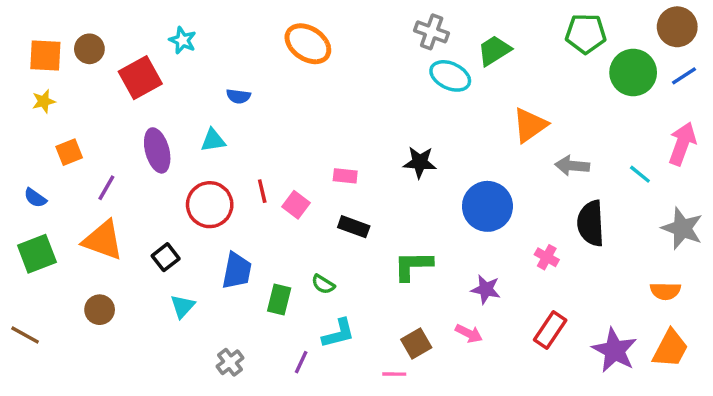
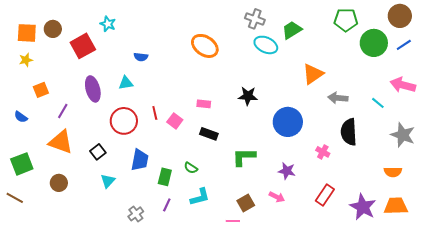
orange ellipse: (308, 44) -> (205, 46), moved
pink arrow: (682, 144) -> (403, 85), turned -95
green square: (37, 254) -> (22, 164), moved
orange trapezoid: (670, 349) -> (396, 206), turned -120
purple line: (301, 362) -> (167, 205), moved

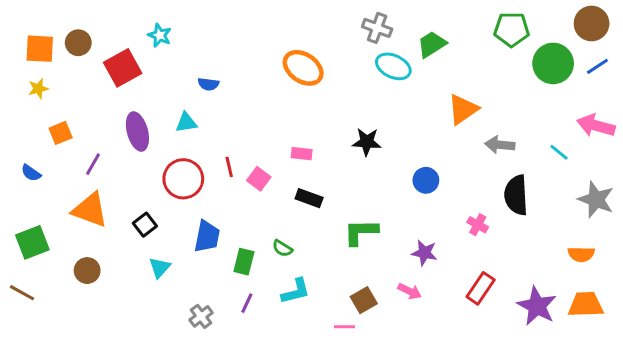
blue circle: (288, 122) -> (426, 180), size x0.6

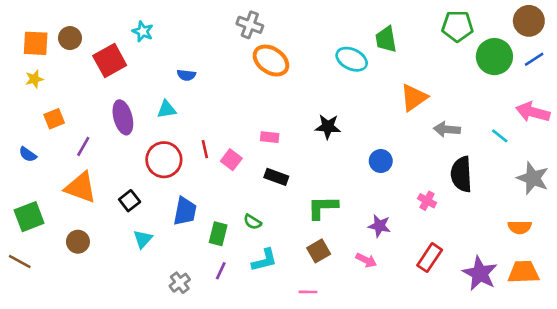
gray cross: (377, 28) -> (250, 25), moved
green trapezoid: (432, 44) -> (386, 39), turned -68
brown square: (364, 300) -> (319, 251), moved

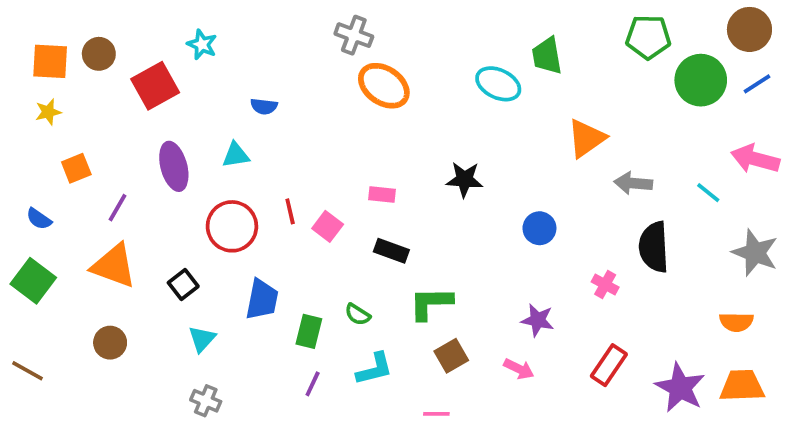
green L-shape: (323, 207) -> (431, 303), moved
green square: (29, 217) -> (33, 281), moved, turned -32
gray cross: (180, 283) -> (206, 401), moved, turned -30

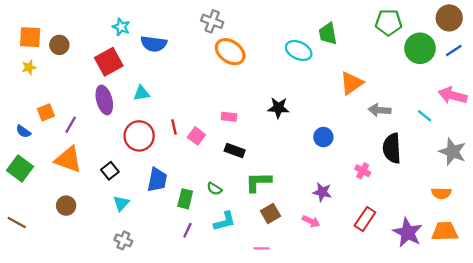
brown circle: (99, 54) -> (59, 45), moved
red square: (155, 86) -> (109, 62), moved
blue semicircle: (264, 106) -> (154, 44), moved, size x1.6
orange square: (76, 168) -> (46, 112), moved

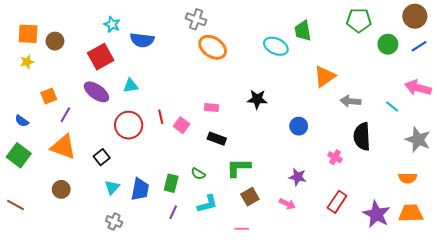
green circle: (420, 48) -> (388, 44), size x0.7
purple ellipse: (104, 100) -> (96, 92), turned -40
orange square: (46, 112) -> (49, 96), moved
blue trapezoid: (157, 180) -> (140, 189), moved

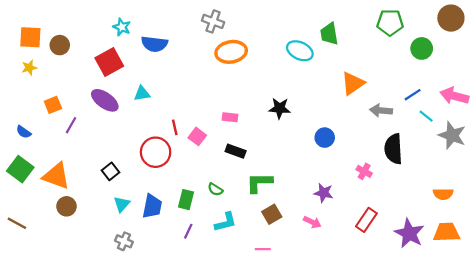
blue line: (419, 46) -> (413, 95), moved
orange ellipse: (213, 47) -> (231, 52), turned -44
red circle: (129, 125) -> (156, 152), moved
gray star: (418, 140) -> (452, 135), moved
orange triangle: (63, 147) -> (56, 176), moved

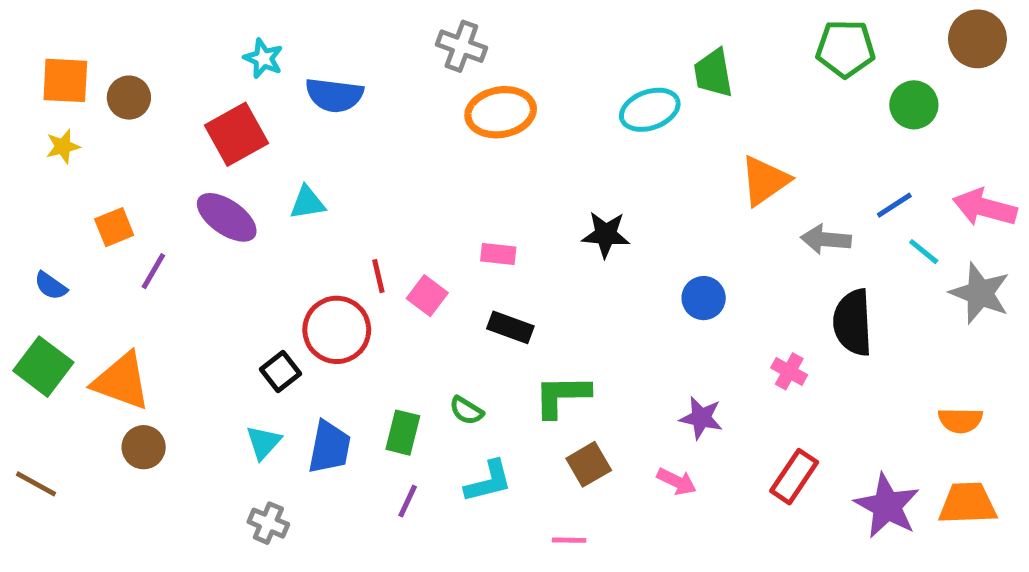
cyan ellipse: (300, 51) -> (650, 110), turned -45
black square: (110, 171) -> (281, 371), moved

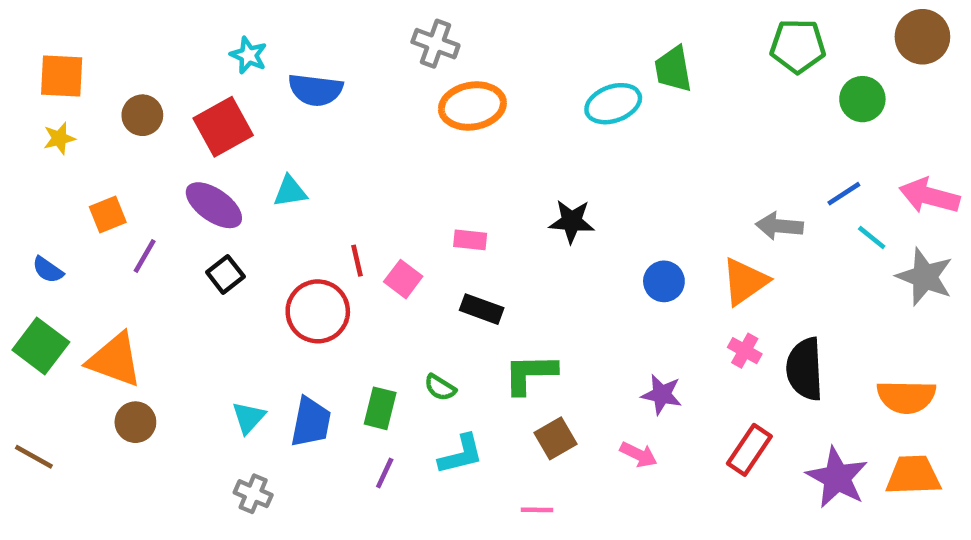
brown circle: (129, 98) -> (142, 115), moved
orange triangle: (765, 181) -> (745, 281), moved
black semicircle: (853, 323) -> (805, 369), moved
black square: (281, 371) -> (225, 274), moved
orange semicircle: (960, 420) -> (906, 397), size x1.4

